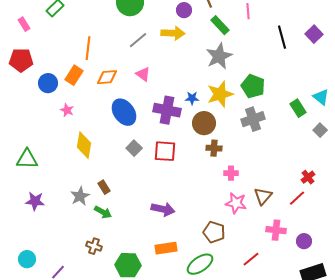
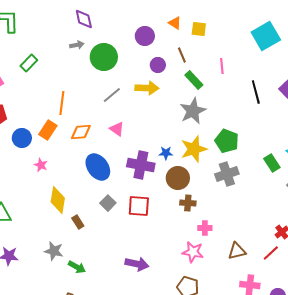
brown rectangle: (104, 187) -> (78, 222), moved
gray star: (80, 196) -> (54, 251), turned -30
brown triangle: (263, 196) -> (237, 251), turned 36
pink star: (236, 203) -> (193, 252), moved

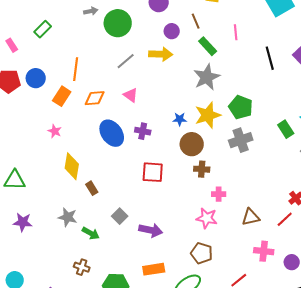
blue circle: (22, 138) -> (36, 78), moved
purple cross: (141, 165) -> (143, 131), moved, size x0.6
gray square: (108, 203) -> (120, 216), moved

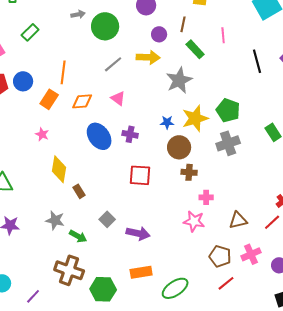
brown line: (196, 21) -> (183, 24), turned 35
gray star: (207, 77) -> (179, 80), moved
pink cross: (264, 251) -> (251, 254), turned -30
brown pentagon: (202, 253) -> (220, 256), moved
brown cross: (82, 267) -> (69, 270), size x1.8

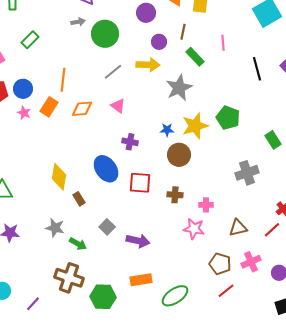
pink star: (42, 134) -> (24, 113), moved
blue ellipse: (99, 136) -> (106, 169), moved
gray cross: (228, 143) -> (247, 173), moved
brown cross: (189, 172) -> (175, 195), moved

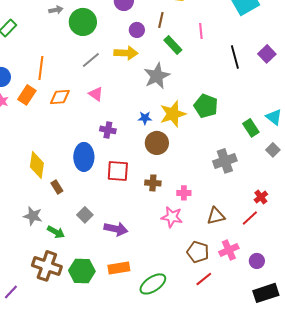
blue ellipse: (106, 169) -> (84, 157), turned 36
green hexagon: (103, 297) -> (82, 271), moved

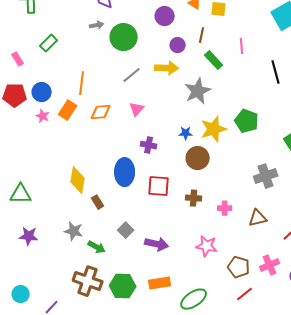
pink triangle: (96, 94) -> (137, 109), turned 35
brown triangle: (216, 216) -> (258, 218), moved
pink star: (172, 217) -> (207, 246), moved

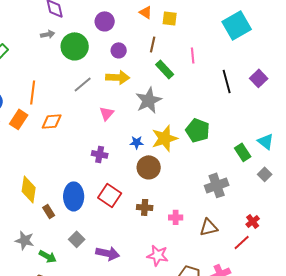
purple circle: (165, 16) -> (105, 21), moved
purple circle: (178, 45) -> (119, 50), moved
pink triangle: (137, 109) -> (107, 113), moved
blue ellipse: (125, 172) -> (74, 196), moved
red square: (159, 186) -> (110, 195), turned 30

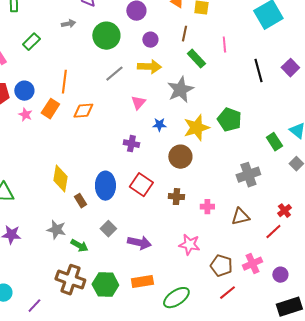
gray arrow: (48, 34) -> (68, 24), moved
blue star: (137, 142) -> (159, 125), moved

